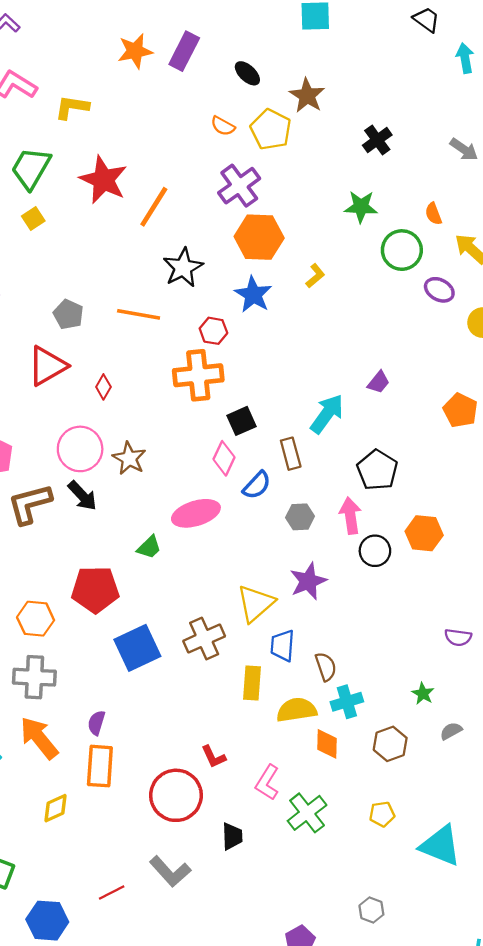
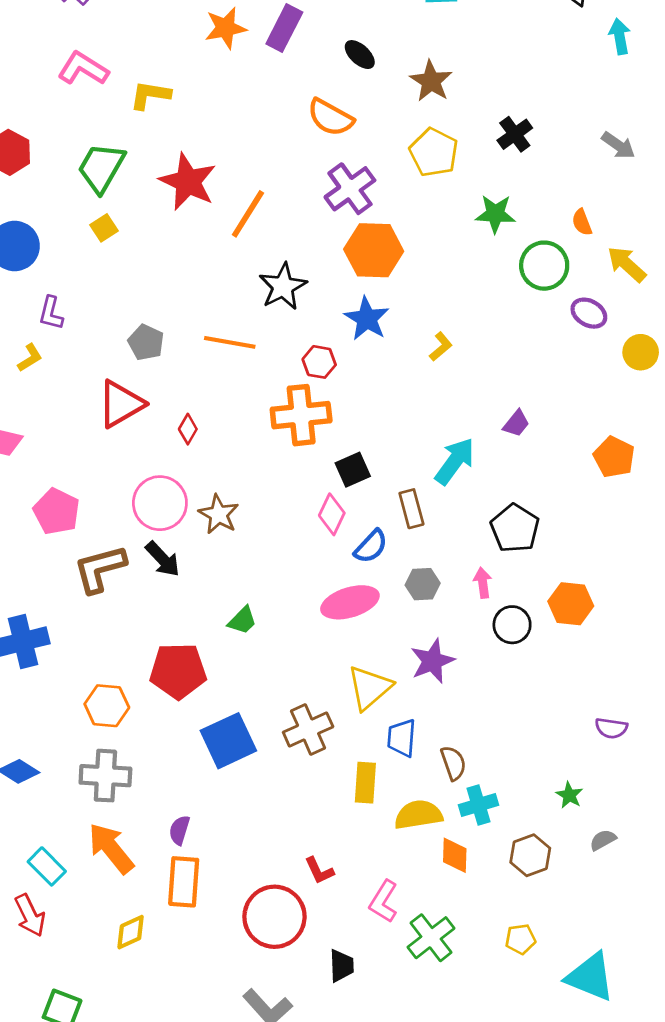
orange semicircle: (223, 126) -> (330, 117), size x1.6
yellow pentagon: (271, 129) -> (434, 152), moved
yellow L-shape: (315, 276) -> (441, 347), moved
pink ellipse: (196, 513) -> (350, 602), moved
pink arrow: (350, 516) -> (483, 583), size x0.7

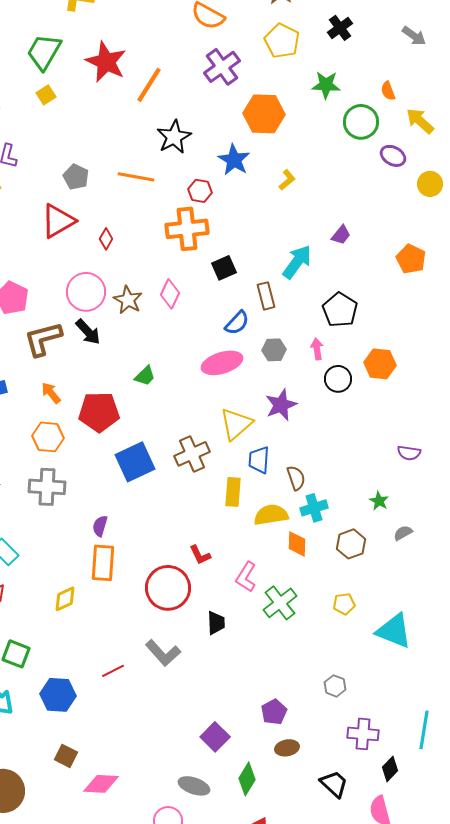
orange hexagon: (374, 250) -> (264, 114), moved
pink diamond: (332, 514) -> (170, 294), moved
orange arrow: (111, 848) -> (51, 393), moved, size x0.6

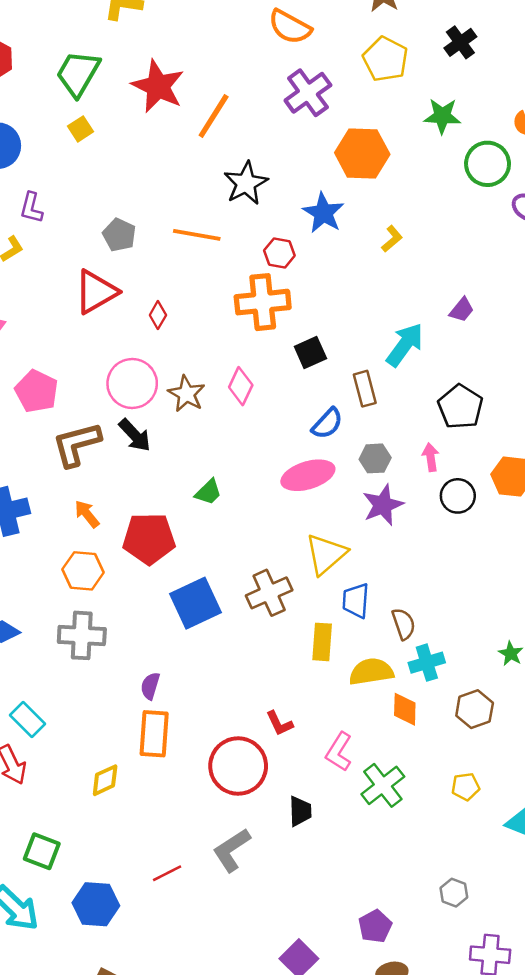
purple star: (281, 405) -> (383, 505), moved
gray L-shape: (163, 653) -> (232, 850), turned 99

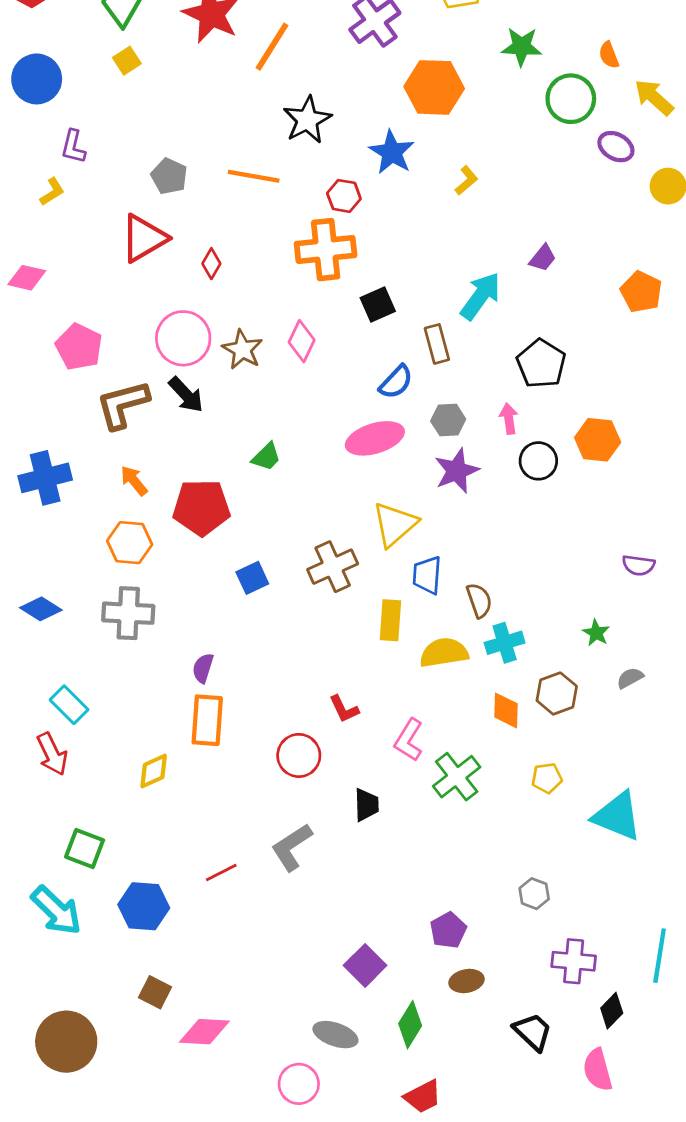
blue square: (195, 603) -> (252, 578), size x0.6
orange diamond: (405, 709) -> (506, 710), moved
red circle: (238, 766) -> (299, 755), size x0.7

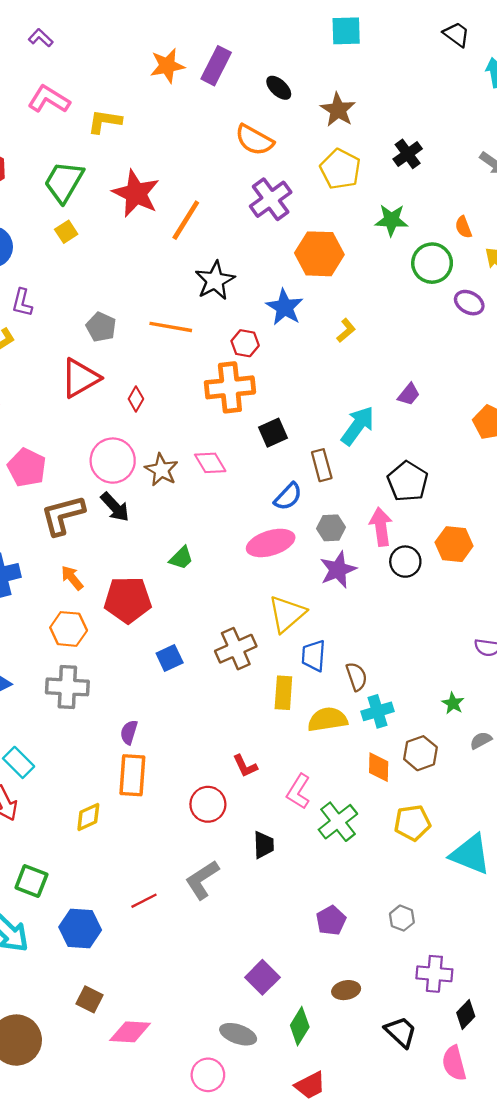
pink diamond: (302, 341) -> (210, 463), turned -56
pink arrow: (509, 419) -> (381, 527), size x1.5
yellow pentagon: (547, 778) -> (412, 823), size x1.4
purple pentagon: (448, 930) -> (331, 920), moved

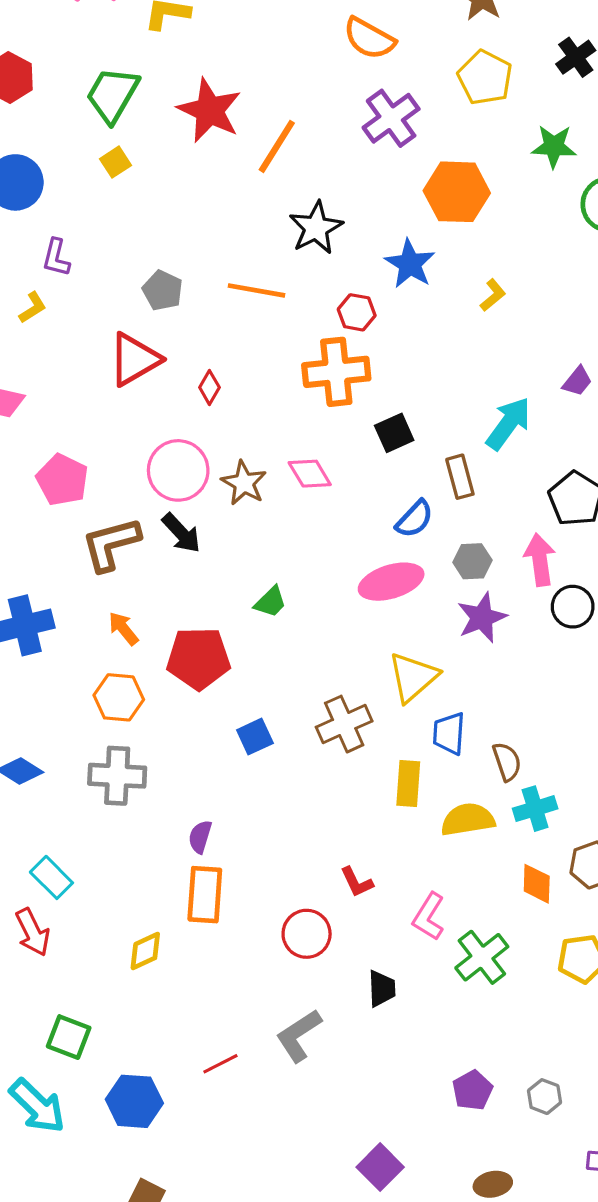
gray hexagon: (402, 918) -> (544, 1097), moved

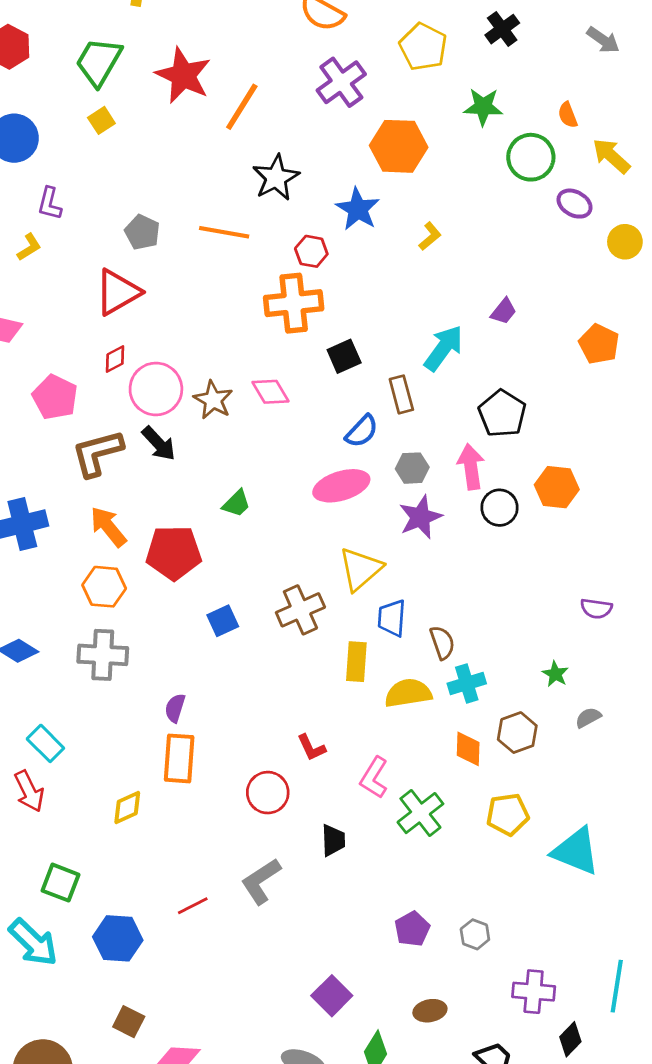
red diamond: (209, 387) -> (115, 359), moved, turned 32
orange arrow: (123, 629) -> (108, 527), size x1.4

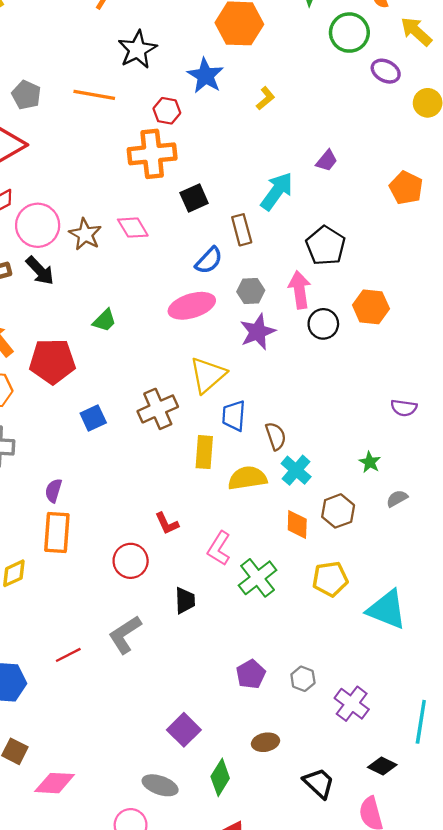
cyan cross: (467, 683) -> (296, 470), turned -32
purple cross: (534, 992) -> (352, 704), moved, turned 32
black diamond: (570, 1039) -> (382, 766), turned 72

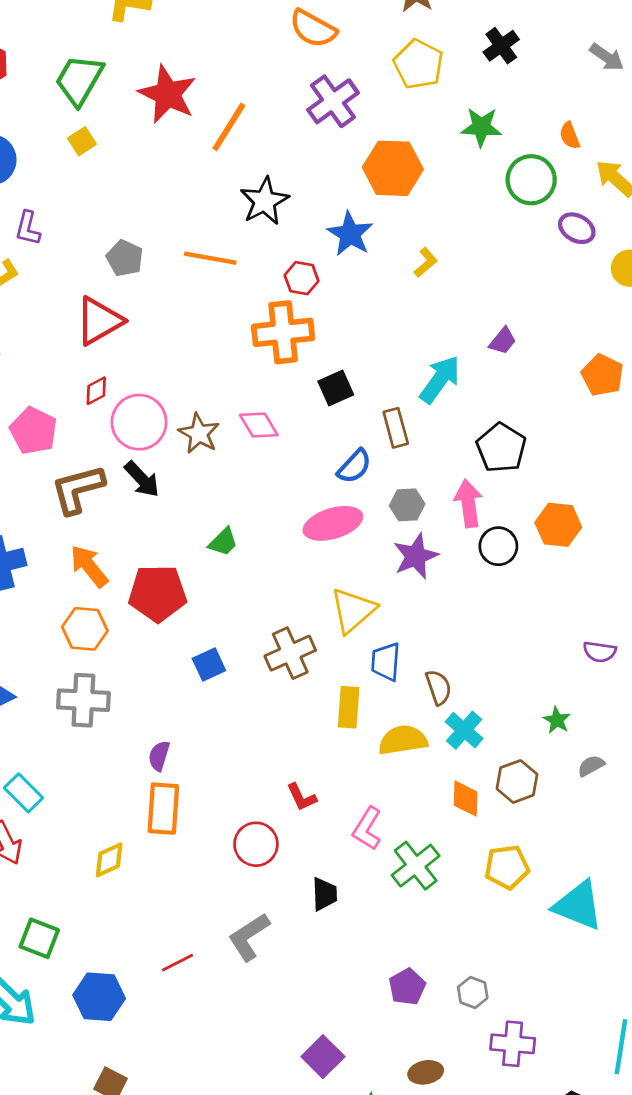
purple cross: (352, 704) -> (513, 1044), moved, turned -32

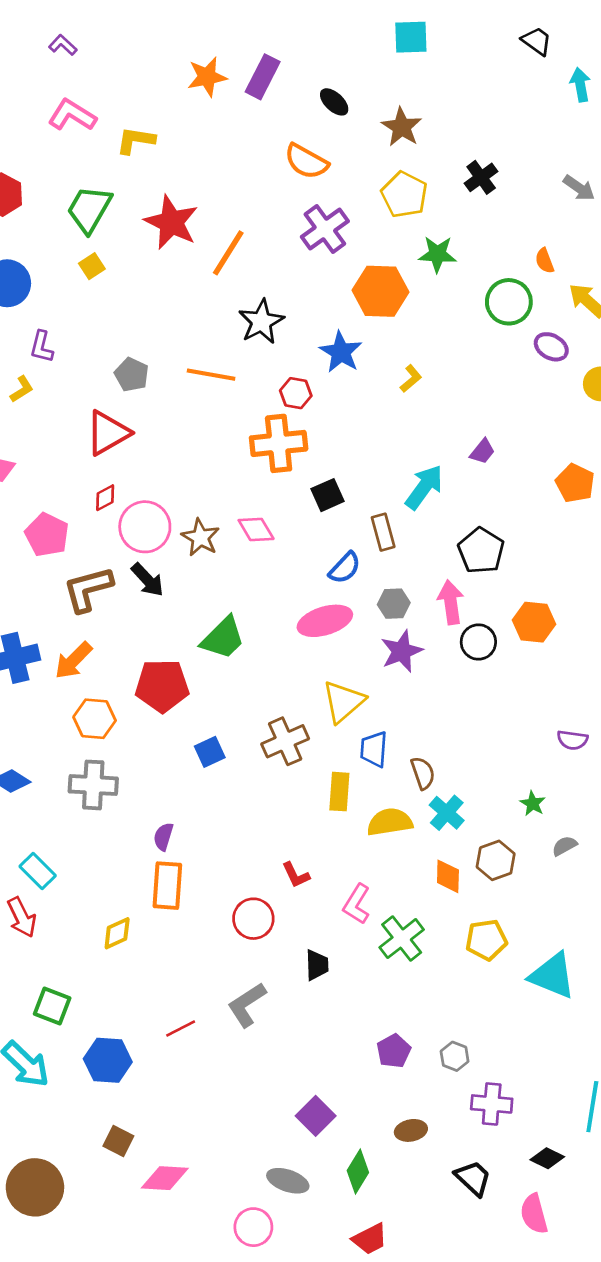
green star: (481, 127) -> (437, 254), moved
green trapezoid: (223, 542) -> (223, 638), size x1.6
orange arrow: (89, 566) -> (73, 661), moved, turned -96

